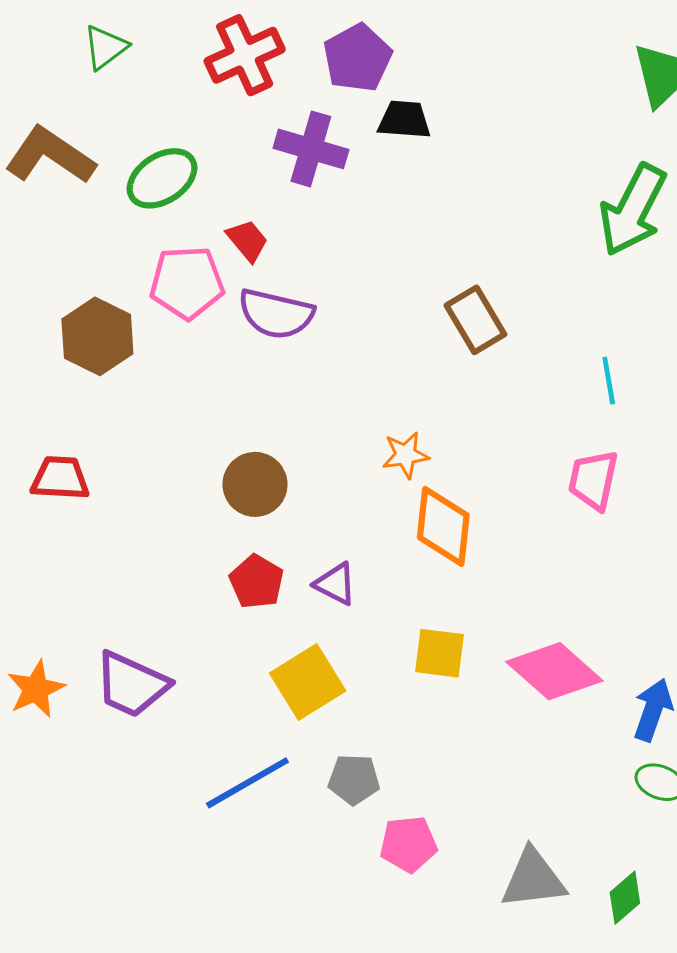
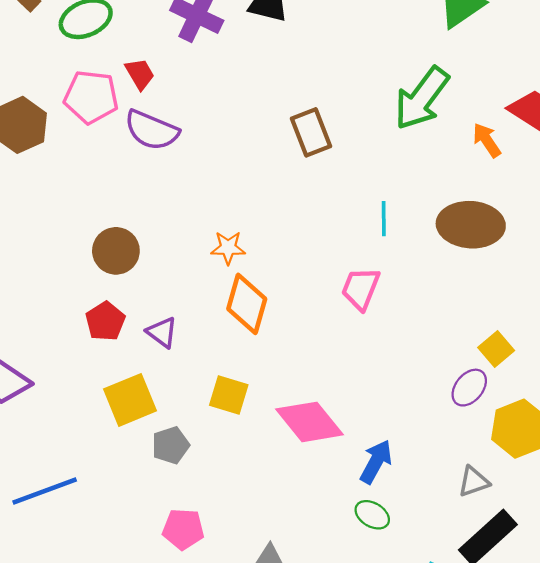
brown rectangle: (475, 320) -> (311, 132), moved
gray pentagon: (354, 779) -> (171, 445), moved, turned -30
blue line: (247, 783) -> (45, 491), moved

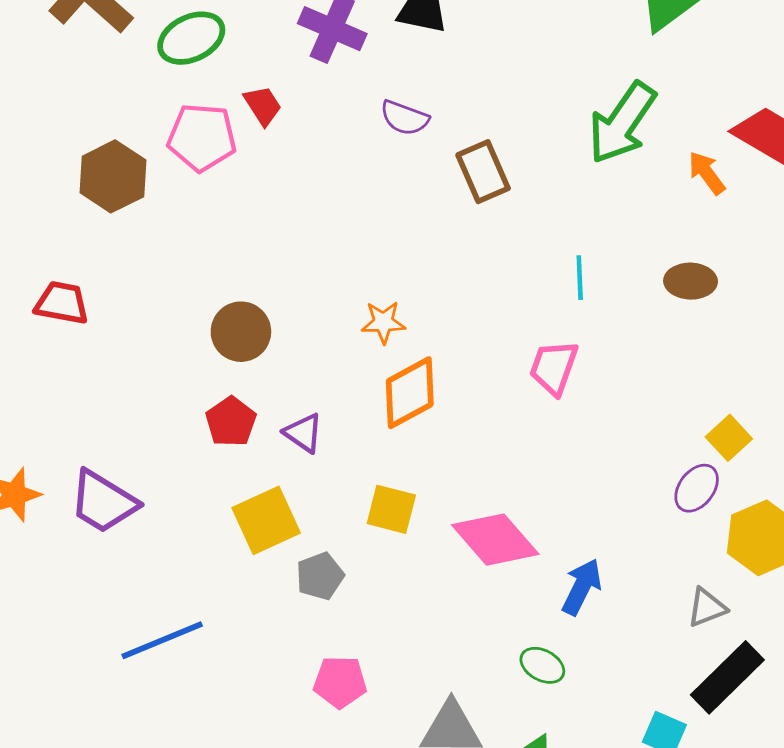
purple semicircle: (152, 130) -> (404, 118), moved, size x0.7
brown ellipse: (471, 225) -> (691, 281), size x0.6
orange diamond: (247, 304) -> (410, 393), turned 48
green ellipse: (372, 515) -> (542, 665), moved

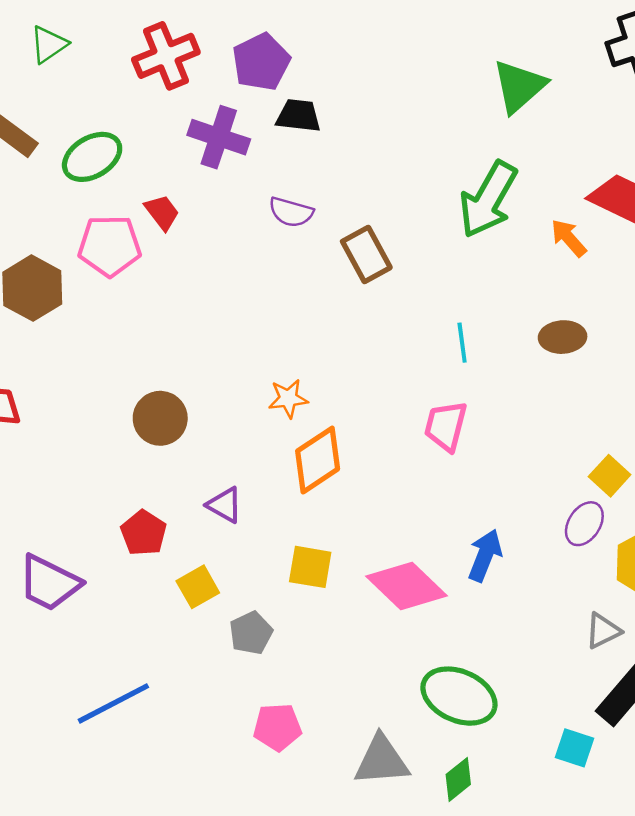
red pentagon: (231, 422) -> (144, 533), moved
yellow square: (266, 520) -> (198, 587), size x0.7
blue arrow: (582, 587) -> (485, 555), moved
green ellipse: (542, 665) -> (459, 696), size x1.8

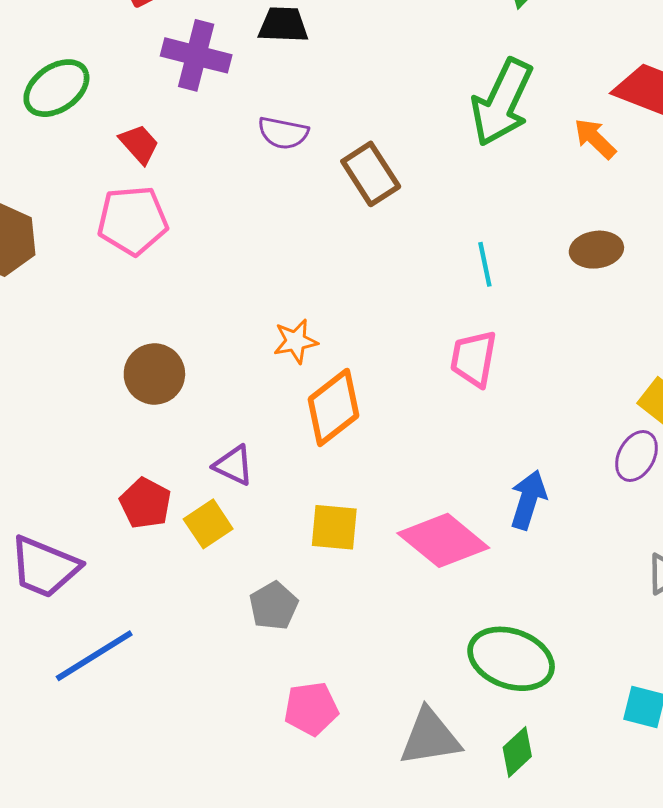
pink pentagon: (110, 246) -> (133, 220), moved
yellow square: (198, 587) -> (208, 524), moved
blue line: (113, 703) -> (94, 656), moved

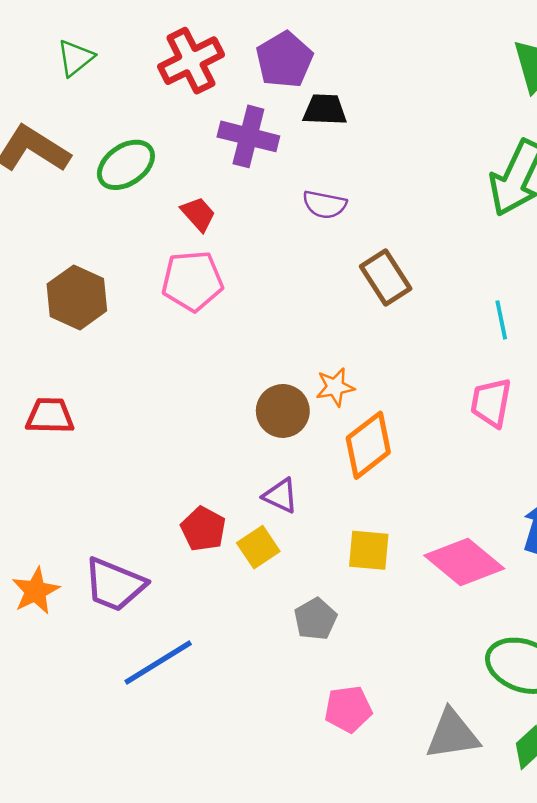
brown rectangle: (371, 174) -> (386, 277), moved
brown circle: (154, 374) -> (283, 411), moved

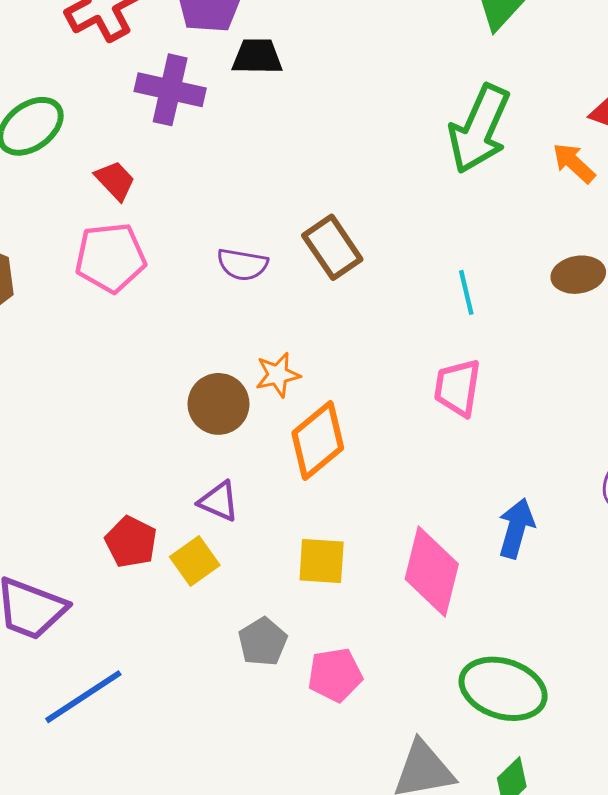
purple semicircle: (325, 205) -> (242, 264), moved
pink diamond: (464, 562) -> (432, 571), turned 66
pink pentagon: (348, 709) -> (335, 675), moved

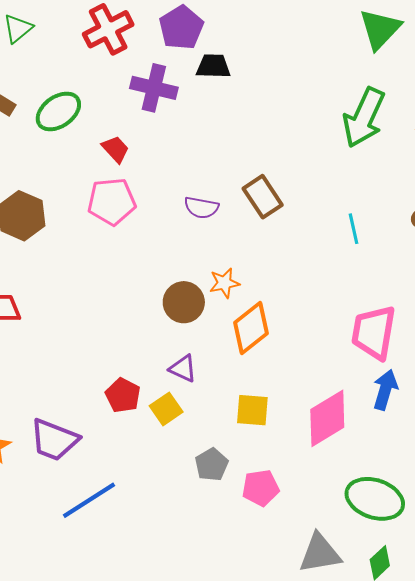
pink trapezoid: (457, 388) -> (374, 332), moved, size x1.4
pink diamond: (432, 571) -> (327, 418), turned 44

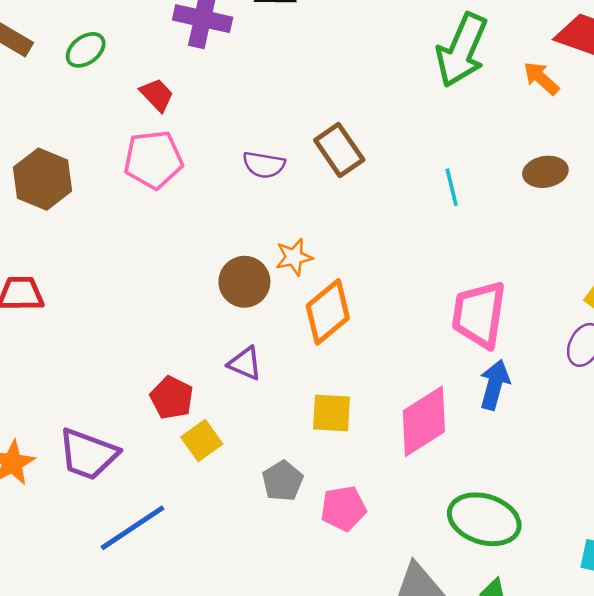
green ellipse: (58, 111) -> (86, 50), size x0.7
yellow square: (166, 409) -> (202, 441), moved

